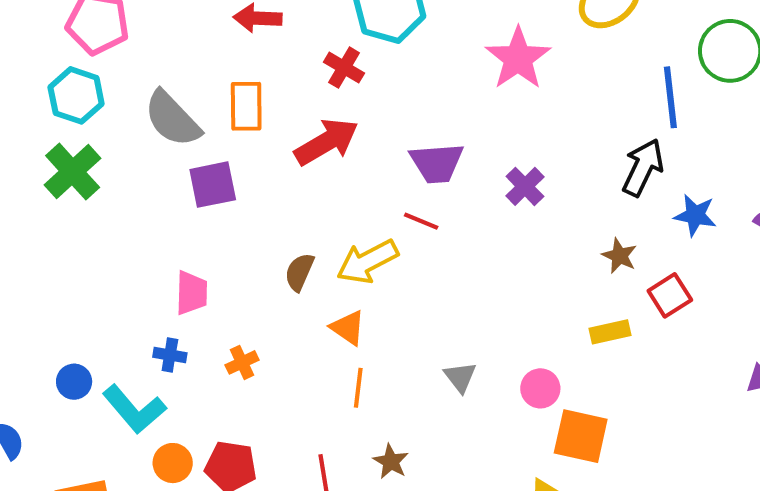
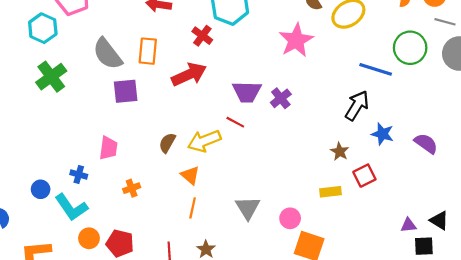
cyan hexagon: (76, 95) -> (43, 28), moved
blue line: (670, 97) -> (376, 69), turned -72
purple cross: (525, 186) -> (281, 98), moved
blue cross: (170, 355) -> (79, 174), moved
gray triangle: (460, 377) -> (248, 208), size x1.4

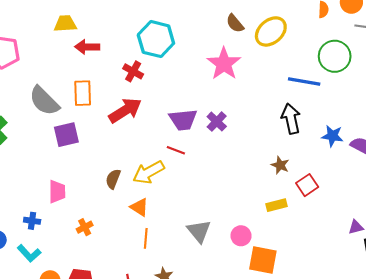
black arrow: (357, 106) -> (291, 119), turned -36
blue star: (382, 134) -> (332, 136), moved
cyan L-shape: (71, 207) -> (29, 253), size x0.7

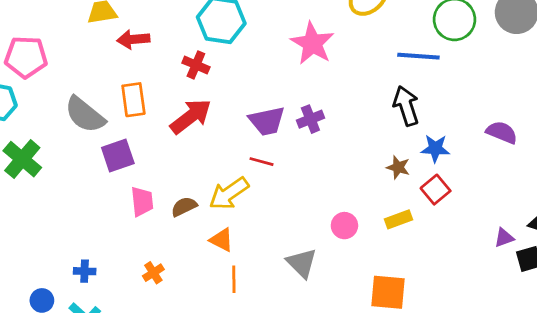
purple cross: (217, 122) -> (310, 119), turned 30
blue star: (332, 136) -> (435, 148), moved
brown semicircle: (113, 179) -> (184, 207), turned 48
pink trapezoid: (57, 192) -> (142, 201), moved
pink circle: (241, 236) -> (344, 226), moved

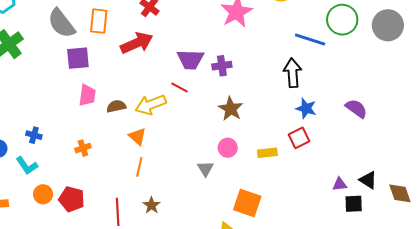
brown star: (398, 167) -> (231, 109), moved, size x1.4
gray triangle: (302, 263) -> (205, 169), moved, size x0.7

